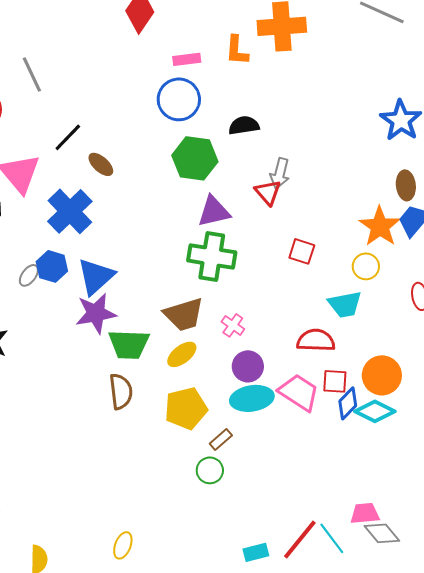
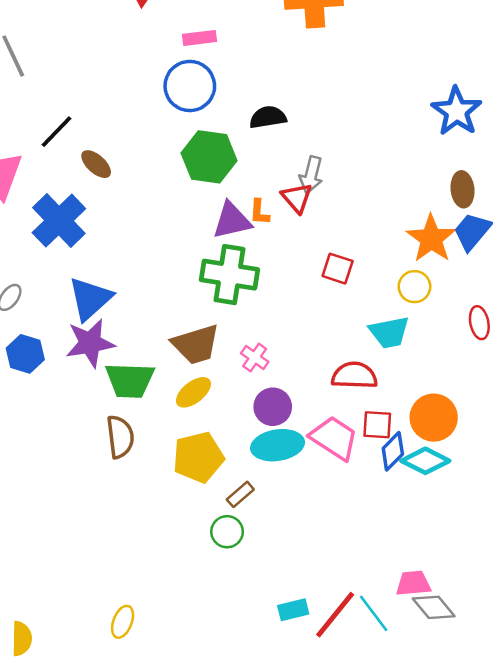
orange L-shape: (237, 50) -> (259, 212), moved, size x0.7
blue hexagon: (52, 266) -> (25, 354), moved
cyan rectangle: (256, 552) -> (293, 610), moved

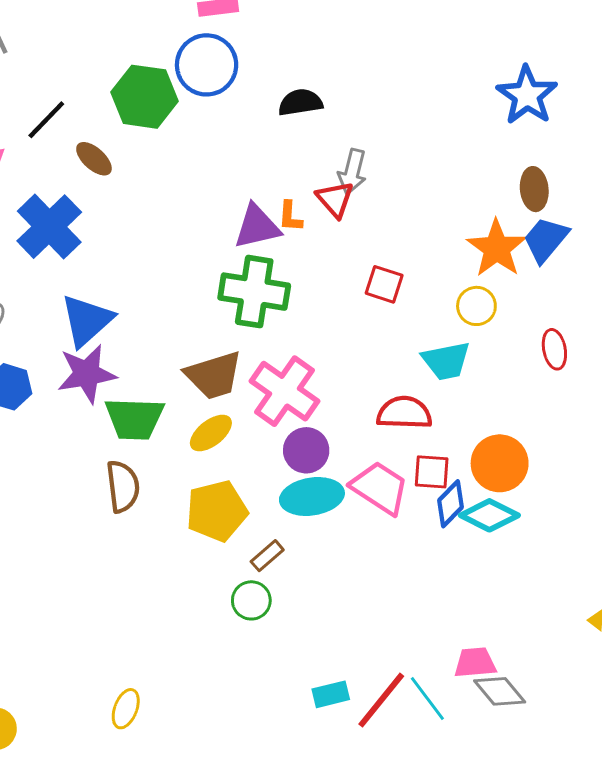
green hexagon: (209, 157) -> (144, 97), moved
pink cross: (255, 357) -> (285, 391), size x2.0

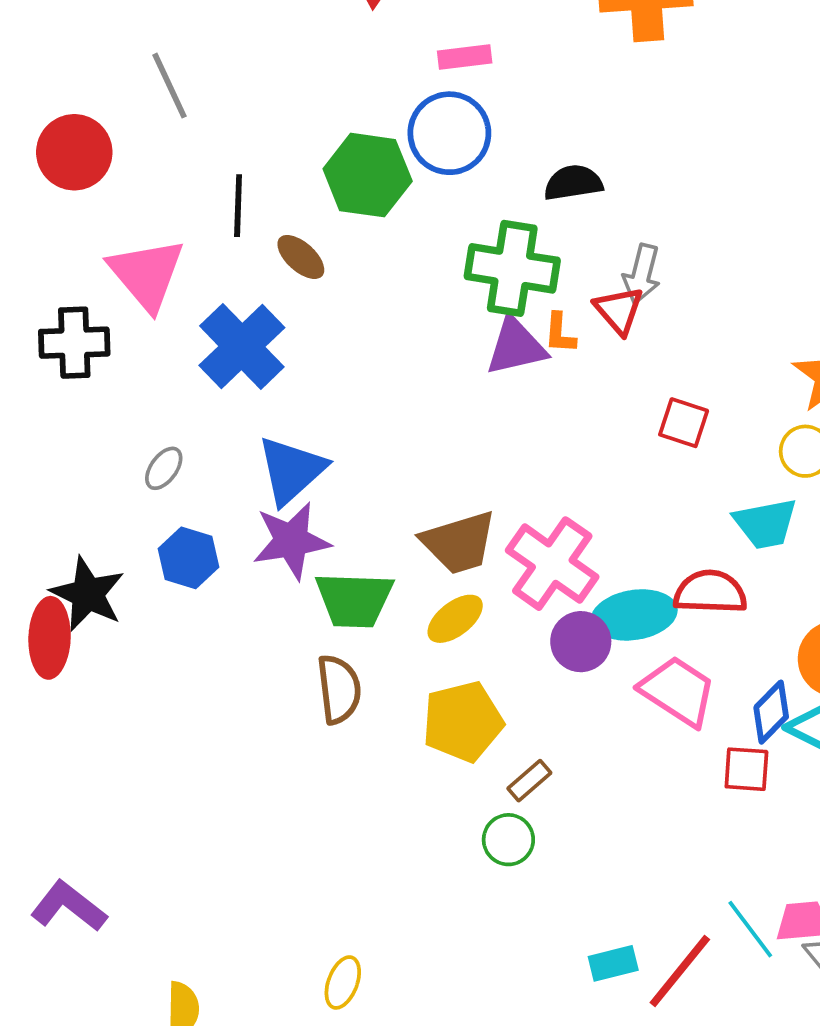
black line: (46, 120) -> (238, 206), turned -42
green cross: (254, 292) -> (512, 268), moved
red square: (432, 472) -> (746, 769), moved
cyan ellipse: (312, 497) -> (634, 615), moved
cyan line: (427, 699) -> (750, 929), moved

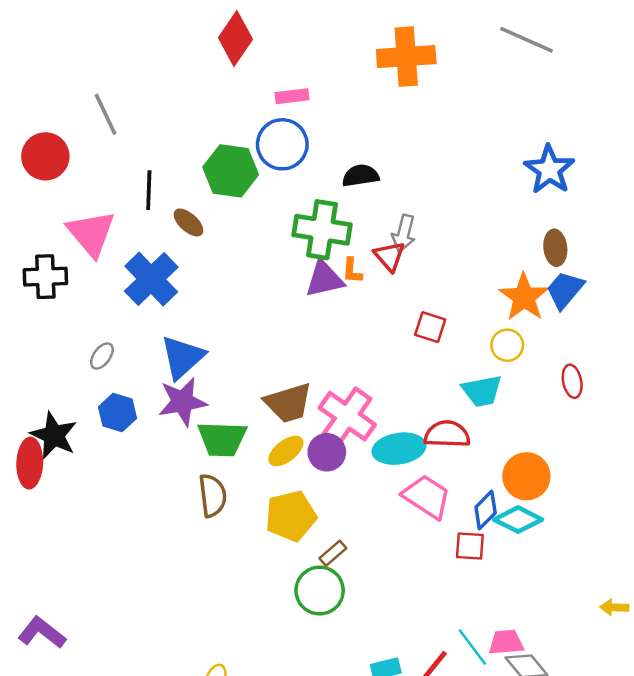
purple circle: (581, 642) -> (327, 452), moved
green circle: (508, 840) -> (320, 591), size x1.5

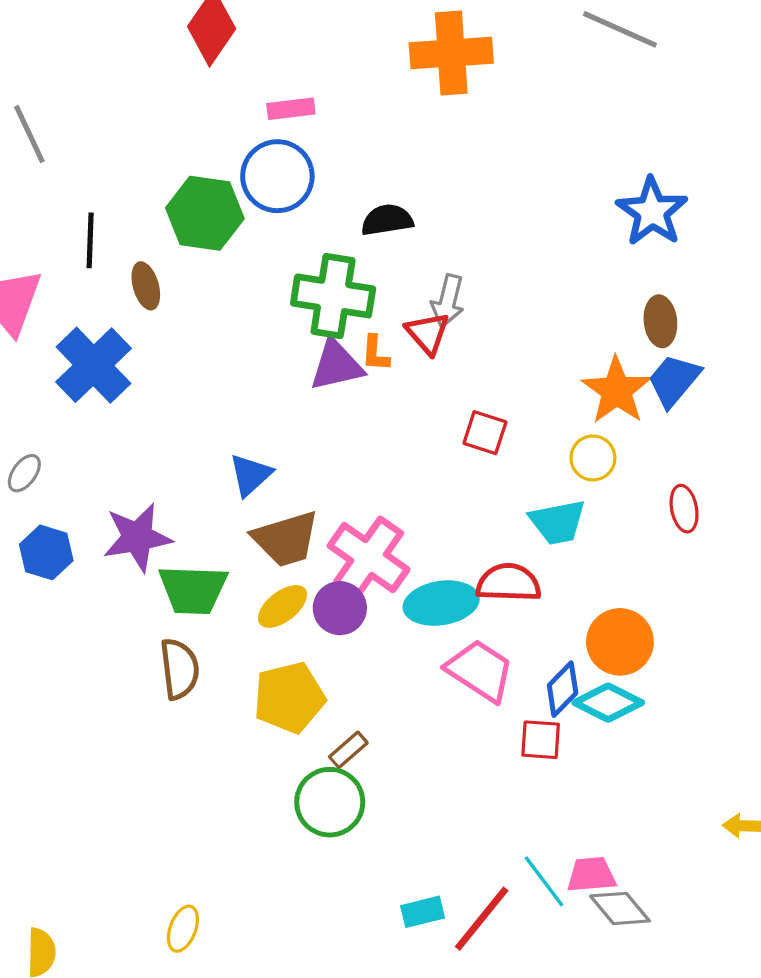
brown ellipse: (188, 223) -> (146, 286), turned 32
blue triangle: (182, 357) -> (250, 475), moved, size x0.7

